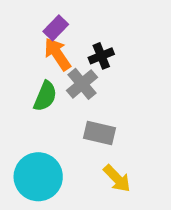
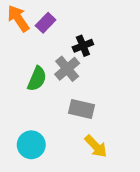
orange arrow: (57, 54) -> (18, 18), moved
cyan circle: (38, 177) -> (31, 145), size x0.7

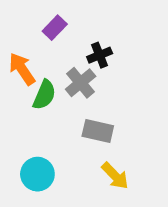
orange arrow: (18, 18) -> (22, 69), moved

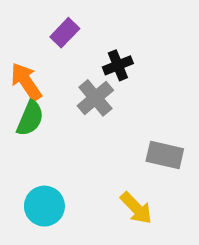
green semicircle: (44, 95) -> (30, 118), moved
gray rectangle: (98, 131) -> (165, 155), moved

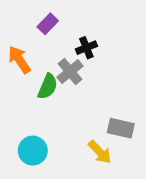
green semicircle: (30, 118) -> (48, 86), moved
gray rectangle: (165, 155) -> (121, 128), moved

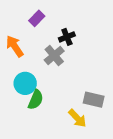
green semicircle: (48, 86) -> (36, 100), moved
cyan circle: (33, 151) -> (25, 83), moved

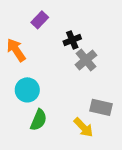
gray cross: (54, 56) -> (86, 60), moved
green semicircle: (36, 100) -> (39, 120), moved

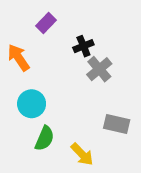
yellow arrow: (83, 127) -> (82, 154), moved

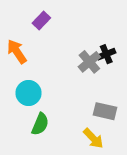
black cross: (83, 46) -> (106, 54), moved
yellow arrow: (82, 154) -> (93, 138), moved

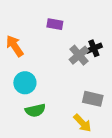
purple rectangle: (41, 20) -> (55, 24), moved, turned 56
green semicircle: (40, 124) -> (35, 110), turned 54

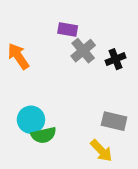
gray cross: (79, 55) -> (83, 51), moved
cyan circle: (25, 83) -> (31, 120), moved

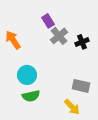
purple rectangle: (68, 29) -> (48, 21), turned 48
cyan circle: (31, 120) -> (27, 75), moved

